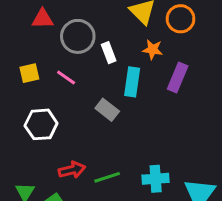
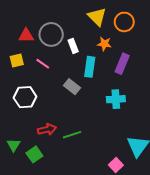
red triangle: (43, 19) -> (26, 35), moved
cyan cross: (156, 179) -> (116, 99), moved

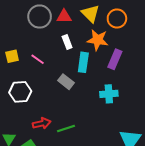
gray circle: (51, 34) -> (40, 16), moved
red triangle: (26, 35) -> (64, 16), moved
orange star: (104, 44) -> (98, 40), size x1.5

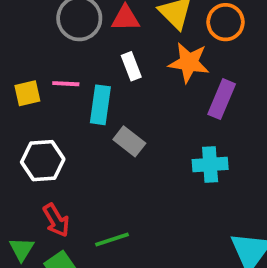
pink line: (38, 59) -> (66, 84), moved, turned -32
cyan rectangle: (83, 62) -> (100, 105), moved
red arrow: (42, 123) -> (56, 220), moved, turned 72
green line: (66, 128) -> (112, 240), moved

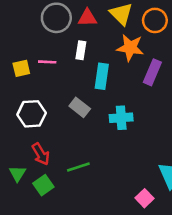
white rectangle: (131, 66) -> (81, 50), moved, turned 30
cyan rectangle: (100, 105) -> (102, 76), moved
gray rectangle: (129, 141) -> (80, 107), moved
cyan cross: (210, 164) -> (121, 118), moved

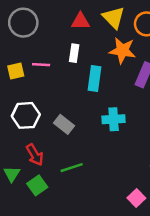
gray circle: (56, 18) -> (23, 23), moved
gray rectangle: (80, 107) -> (64, 124), moved

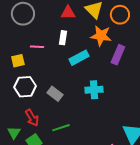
yellow square: (16, 71) -> (18, 61), moved
cyan rectangle: (94, 79) -> (79, 58), turned 54

